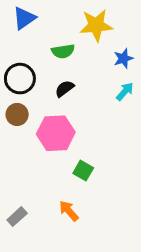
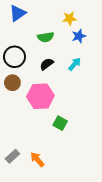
yellow star: (96, 25) -> (69, 18), size x0.6
blue star: (123, 58) -> (79, 36), moved
cyan arrow: (125, 91) -> (75, 64), moved
orange arrow: (69, 211) -> (37, 159), moved

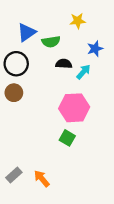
blue triangle: (18, 13) -> (27, 32), moved
blue star: (79, 36) -> (95, 49), moved
black semicircle: (47, 64) -> (64, 64), moved, turned 40
pink hexagon: (40, 96) -> (74, 108), moved

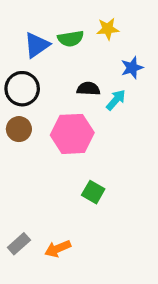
green semicircle: (51, 42) -> (71, 39), moved
pink hexagon: (74, 108) -> (72, 134), moved
orange arrow: (42, 179) -> (58, 249), turned -72

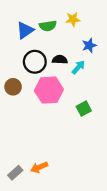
black circle: (22, 89) -> (35, 62), moved
green square: (93, 192) -> (84, 109), moved, turned 32
gray rectangle: (19, 244) -> (15, 173), moved

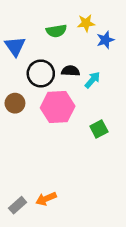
blue triangle: (25, 30) -> (15, 46), moved, turned -30
blue star: (89, 45) -> (105, 40), moved

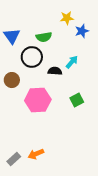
green semicircle: (56, 31) -> (44, 37), moved
black semicircle: (71, 71) -> (55, 71), moved
pink hexagon: (58, 107) -> (38, 100), moved

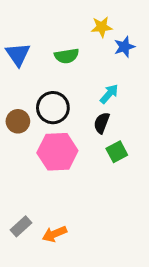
black circle: (32, 57) -> (53, 108), moved
black semicircle: (55, 71) -> (102, 123), moved, turned -72
gray rectangle: (14, 159) -> (21, 226), moved

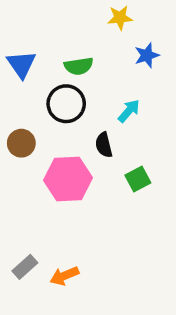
yellow star: (102, 27) -> (120, 18), moved
black circle: (53, 108) -> (66, 104), moved
black semicircle: (102, 123) -> (104, 145), moved, turned -35

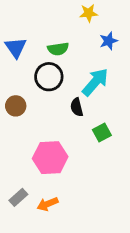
cyan arrow: (129, 111) -> (95, 82), size x1.6
pink hexagon: (68, 179) -> (50, 158), moved

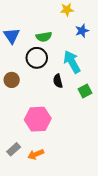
cyan arrow: (95, 82) -> (72, 62), turned -70
green square: (102, 132) -> (85, 91), moved

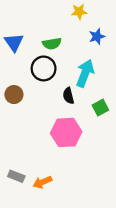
cyan arrow: (72, 62) -> (85, 73), turned 50
pink hexagon: (38, 119) -> (66, 132), moved
gray rectangle: (14, 149) -> (16, 176), turned 64

